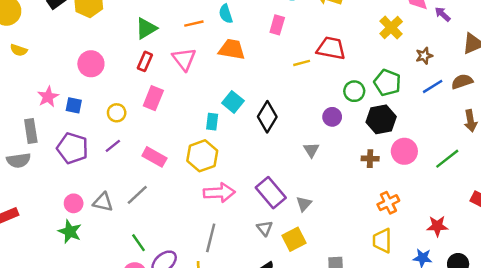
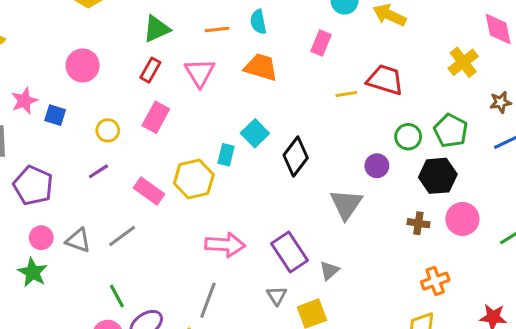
purple pentagon: (72, 148) -> (33, 186), moved
gray triangle: (311, 150) -> (346, 204), size x1.6
yellow hexagon: (202, 156) -> (194, 179), moved

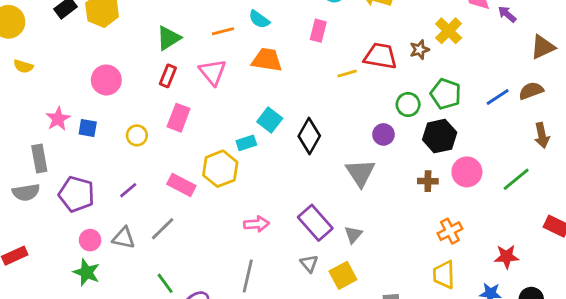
cyan semicircle: (258, 22) -> (259, 19), turned -35
brown star: (501, 102) -> (420, 50), moved
cyan rectangle: (226, 155) -> (246, 143), turned 66
purple line: (98, 171) -> (128, 190), moved
pink arrow: (225, 245) -> (256, 224), size x0.7

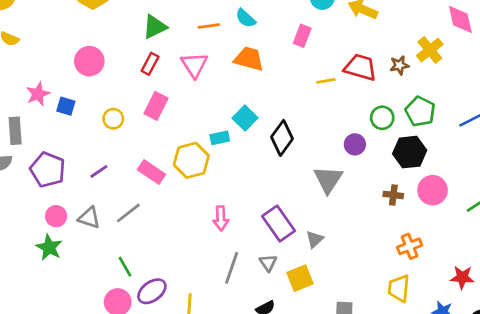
pink arrow: (256, 224) -> (221, 218), turned 85
gray line: (248, 276) -> (232, 268), moved

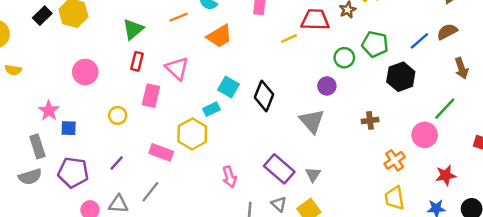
orange trapezoid: (249, 59) -> (219, 36), turned 148
pink triangle: (194, 65) -> (177, 68), moved
blue square: (66, 106) -> (69, 128), moved
black hexagon: (410, 152) -> (401, 77), moved
pink circle: (433, 190) -> (425, 135), moved

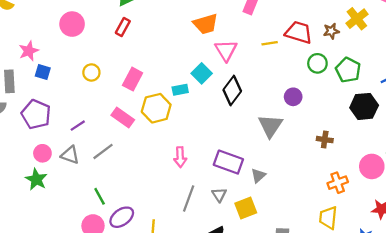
green circle: (344, 58) -> (317, 63), moved
pink triangle: (177, 68) -> (226, 50), moved
pink rectangle: (151, 96) -> (133, 79), moved
purple line: (117, 163) -> (78, 126), moved
purple rectangle: (279, 169) -> (228, 162), turned -36

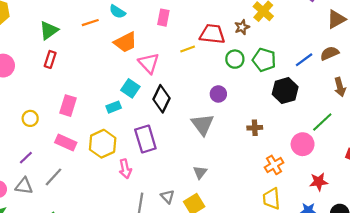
yellow circle: (91, 72) -> (30, 118), moved
yellow hexagon: (156, 108) -> (103, 144), moved
purple rectangle: (228, 162) -> (145, 139), moved, turned 64

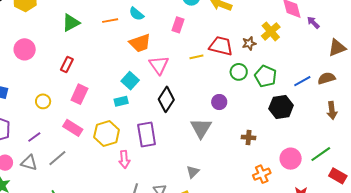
red rectangle: (50, 59) -> (67, 65), moved
cyan square: (130, 88) -> (130, 81), moved
green line: (322, 122) -> (321, 154), moved

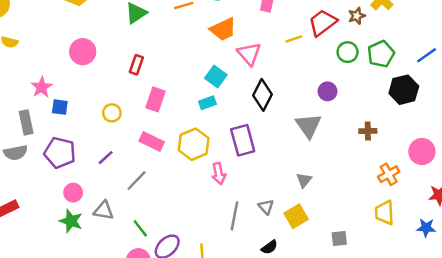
red trapezoid: (221, 46) -> (323, 23), turned -45
green pentagon: (266, 76) -> (381, 54), turned 30
gray triangle: (29, 163) -> (104, 211), moved

